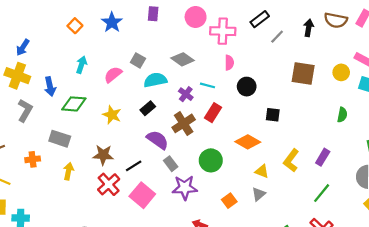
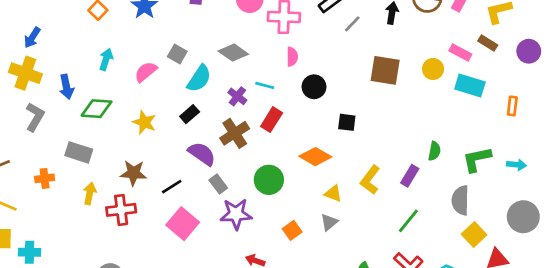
cyan semicircle: (155, 80) -> (199, 79), turned 135
green semicircle: (342, 115) -> (434, 151), moved
red cross: (109, 184) -> (121, 210), moved, turned 35

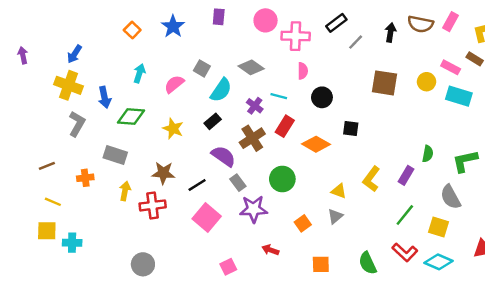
orange diamond: (315, 157) -> (316, 144), moved
gray semicircle: (460, 200) -> (451, 197), turned -30
yellow square: (474, 235) -> (439, 227), moved, turned -30

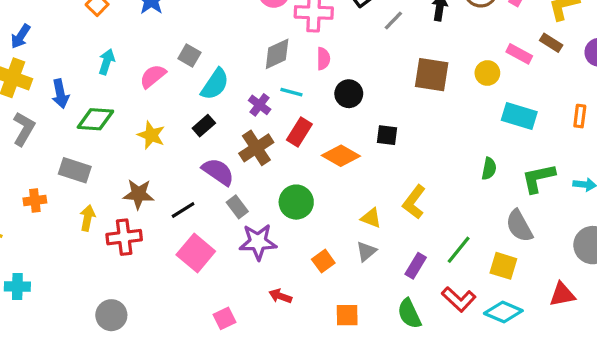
gray diamond: (251, 67) -> (277, 54), moved, turned -60
cyan rectangle: (459, 96) -> (519, 116), moved
purple rectangle: (406, 175) -> (416, 266), moved

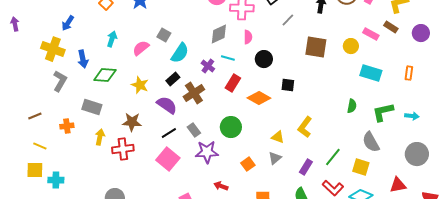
gray line: (393, 20) -> (288, 20), moved
blue arrow: (21, 36) -> (68, 23), moved
brown cross: (256, 148) -> (194, 93), moved
purple semicircle: (218, 172) -> (167, 105), moved
black line: (183, 210) -> (169, 133), moved

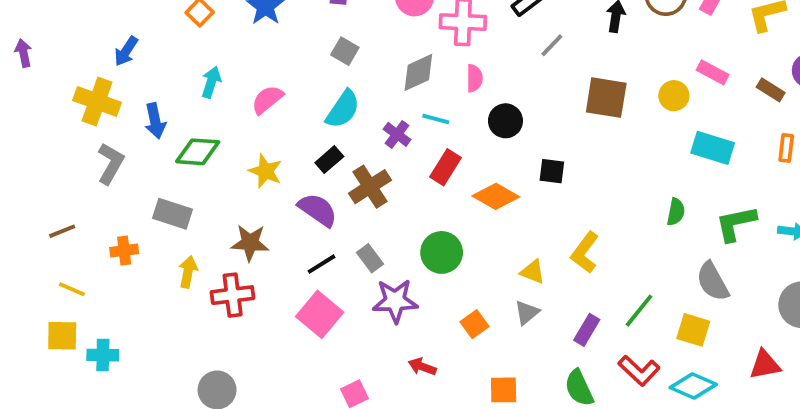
brown rectangle: (391, 27) -> (771, 90), moved
gray square: (164, 35) -> (345, 51), moved

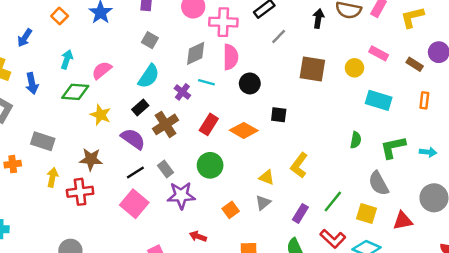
blue arrow: (126, 51) -> (25, 38), moved
pink semicircle: (475, 78) -> (231, 57), size x1.5
green diamond: (198, 152) -> (75, 92), moved
red rectangle: (445, 167) -> (209, 124), moved
red triangle: (765, 365) -> (403, 221), moved

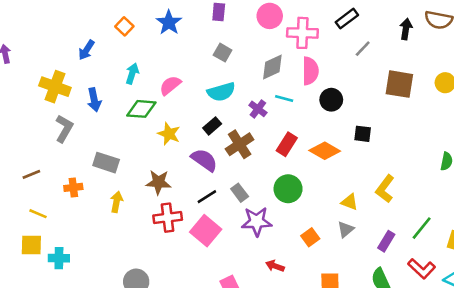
cyan semicircle: (149, 76) -> (221, 92), turned 40
red cross: (80, 192) -> (168, 218), moved

